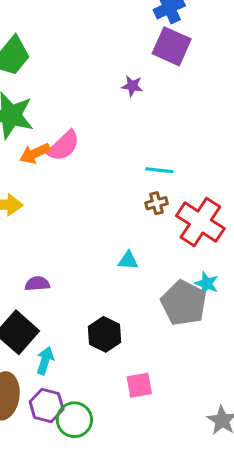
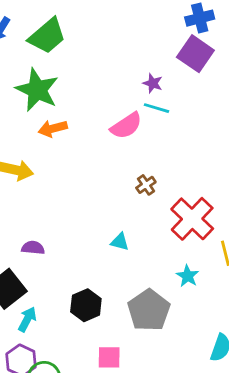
pink semicircle: (64, 146) -> (126, 126), moved
cyan line: (159, 170) -> (156, 108), moved
brown cross: (156, 203) -> (146, 185), moved, turned -30
gray pentagon: (184, 303) -> (149, 310), moved

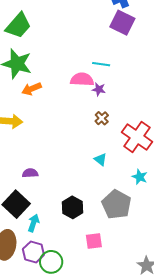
purple star: (153, 83) -> (99, 89), moved
pink semicircle: (126, 126) -> (82, 79), turned -135
cyan triangle: (120, 242) -> (100, 159), moved, turned 32

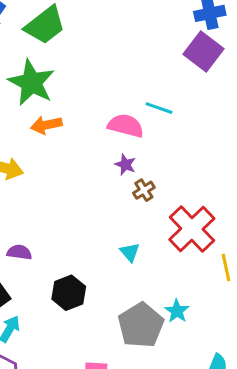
purple star: (99, 89) -> (125, 165), moved
cyan star: (140, 177) -> (177, 311), moved
black hexagon: (73, 207) -> (69, 293), moved

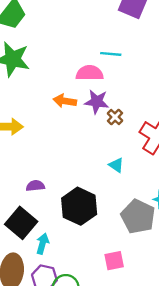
orange arrow: (46, 125) -> (65, 101), moved, turned 35
purple star: (125, 165) -> (97, 102), size x1.5
black hexagon: (69, 293) -> (79, 206), size x1.4

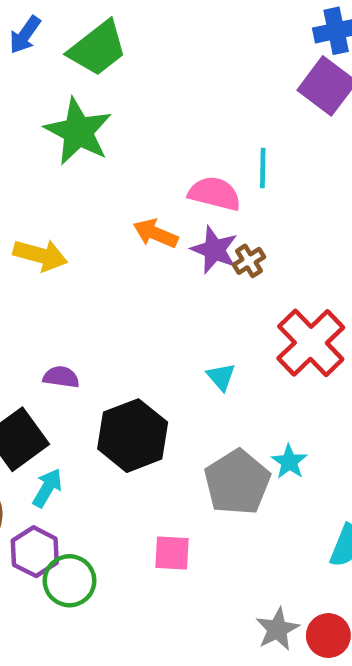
cyan line: (111, 54) -> (263, 168), turned 72
brown cross: (115, 117) -> (249, 261), moved

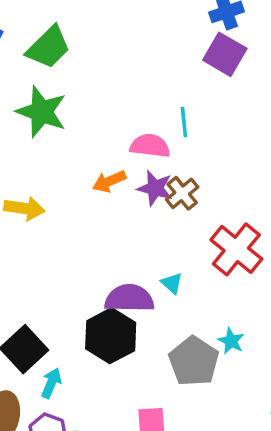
orange arrow: (156, 233) -> (109, 181), turned -40
brown cross: (249, 261) -> (182, 193), size x1.4
purple semicircle: (61, 377) -> (129, 298), moved, size x1.8

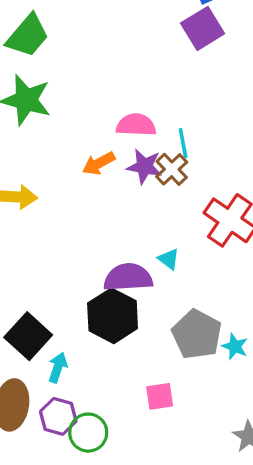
purple square: (225, 54) -> (203, 28), turned 33
cyan line: (184, 122) -> (183, 143), moved
cyan star: (231, 341) -> (235, 346), moved

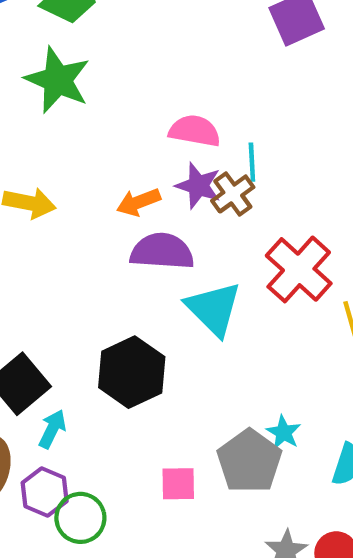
orange arrow: (99, 163) -> (138, 202), moved
cyan triangle: (169, 259) -> (214, 309), size x2.0
purple semicircle: (128, 277) -> (162, 251), moved
gray pentagon: (197, 334) -> (249, 461), moved

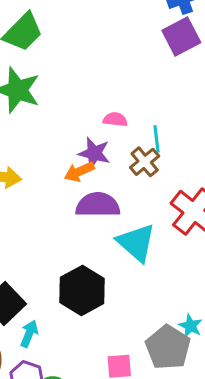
pink semicircle: (195, 131) -> (115, 120), size x0.7
purple star: (198, 186) -> (94, 153), moved

